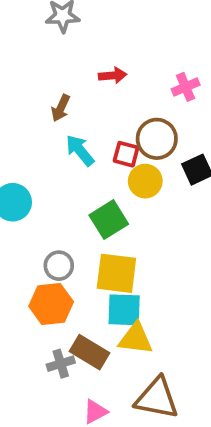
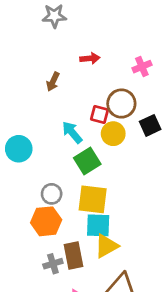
cyan arrow: (80, 150) -> (72, 132), moved
yellow triangle: (136, 339) -> (106, 246), turned -36
brown rectangle: (90, 352) -> (73, 256), turned 48

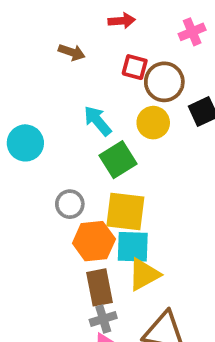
brown arrow: (53, 82) -> (72, 52), turned -96
red square: (99, 114) -> (135, 67), moved
orange hexagon: (46, 221) -> (94, 241), moved
gray cross: (53, 264) -> (103, 319), moved

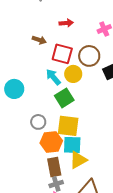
red square: (135, 67) -> (62, 54), moved, size x1.5
yellow circle: (153, 123) -> (73, 74), moved

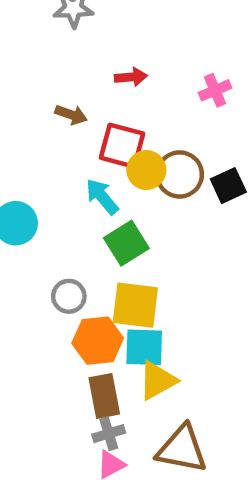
brown circle: (89, 56) -> (180, 174), moved
yellow circle: (73, 74) -> (146, 170), moved

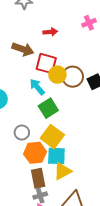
pink cross: (215, 90) -> (89, 23), moved
brown arrow: (71, 115) -> (23, 49), size x1.5
yellow square: (135, 305) -> (52, 137), turned 30

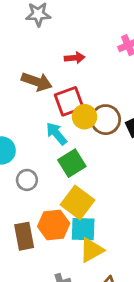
red square: (46, 63) -> (69, 101), turned -35
gray circle: (22, 133) -> (27, 180), moved
brown rectangle: (38, 178) -> (24, 236), moved

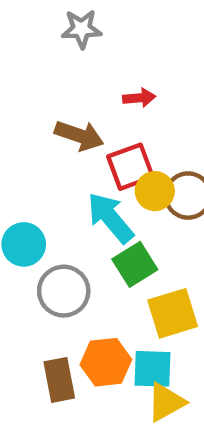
cyan arrow: (56, 134) -> (110, 218), size x1.4
gray circle: (27, 180) -> (64, 291), size x1.5
yellow square: (77, 202) -> (173, 313), moved, turned 36

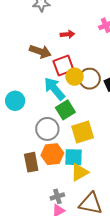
gray circle: (64, 291) -> (47, 129), moved

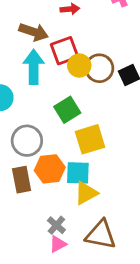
cyan arrow: (54, 89) -> (34, 67), moved, turned 40
gray circle: (47, 129) -> (27, 141), moved
gray cross: (57, 196) -> (56, 225), turned -32

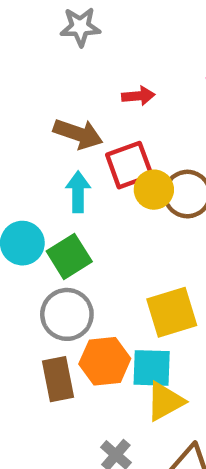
cyan arrow: (34, 67) -> (78, 192), size x0.7
green square: (67, 110) -> (69, 256), moved

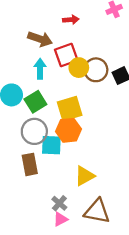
yellow square: (172, 312) -> (70, 109), moved
orange hexagon: (105, 361) -> (69, 130), moved
cyan square: (152, 368) -> (51, 145), moved

